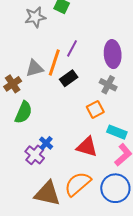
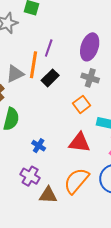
purple ellipse: (113, 54) -> (90, 47), turned 32
purple cross: (35, 155) -> (30, 176), moved
brown triangle: (47, 194) -> (48, 195), size x0.7

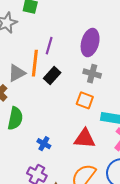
orange square: (82, 104) -> (85, 100), turned -30

